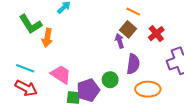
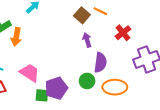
brown square: (128, 29) -> (82, 15), moved
green circle: (110, 80) -> (87, 81), moved

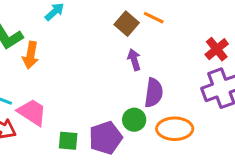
red cross: (123, 33) -> (217, 49), moved
pink trapezoid: (30, 73) -> (32, 112), moved
purple pentagon: (56, 88) -> (106, 138), moved

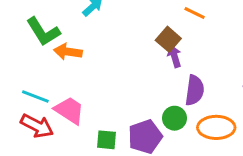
brown square: (127, 24) -> (168, 39), moved
orange arrow: (31, 55) -> (68, 52), turned 88

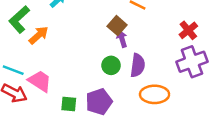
green L-shape: (43, 32) -> (19, 19), turned 80
orange arrow: (68, 52) -> (39, 35), turned 130
green circle: (175, 118) -> (111, 65), moved

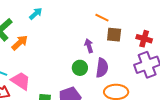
brown square: (117, 26) -> (114, 35), moved, turned -35
red cross: (188, 30) -> (144, 39), turned -35

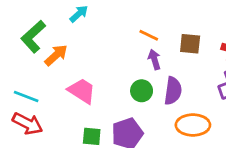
orange line: (102, 18) -> (149, 35), moved
pink trapezoid: (21, 81) -> (82, 91), moved

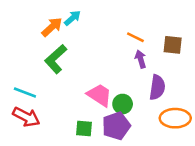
green L-shape: (33, 37) -> (56, 59), moved
orange arrow: (56, 55) -> (52, 27), moved
pink trapezoid: (82, 91) -> (99, 95), moved
green circle: (142, 91) -> (123, 104), moved

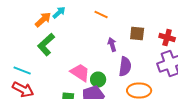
orange line: (135, 37) -> (101, 14), moved

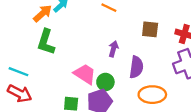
green L-shape: (46, 44) -> (46, 42), turned -30
purple arrow: (112, 44) -> (113, 49), moved, turned 32

